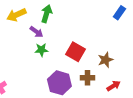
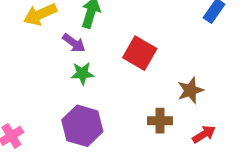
red square: (75, 52) -> (140, 53), moved
purple hexagon: (59, 83) -> (82, 126), moved

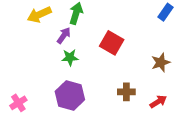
purple arrow: (74, 43) -> (64, 35), turned -91
brown star: (190, 90) -> (161, 62), moved

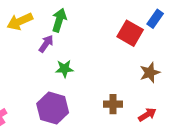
red square: (112, 43) -> (130, 33), moved
green star: (70, 58) -> (64, 69), moved

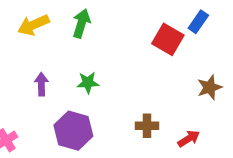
purple arrow: (46, 44) -> (41, 84), moved, turned -36
brown star: (150, 73) -> (210, 87), moved

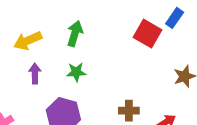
green arrow: (81, 23) -> (75, 34), moved
yellow arrow: (33, 25) -> (28, 41), moved

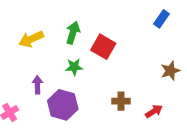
red square: (147, 34) -> (103, 47), moved
purple arrow: (35, 74) -> (37, 85), moved

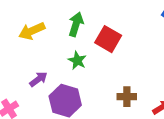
green star: (74, 67) -> (77, 60), turned 30
purple arrow: (37, 85) -> (38, 79), turned 54

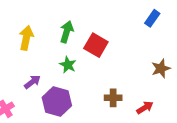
yellow arrow: (32, 31) -> (26, 38), turned 125

